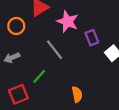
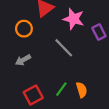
green line: (39, 76) -> (61, 89), moved
orange semicircle: (77, 94) -> (82, 90), moved

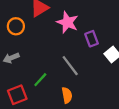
gray line: (64, 48) -> (70, 66), moved
green line: (61, 89) -> (40, 80), moved

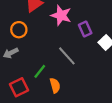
orange circle: (16, 26) -> (19, 30), moved
orange semicircle: (67, 95) -> (55, 85), moved

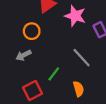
orange semicircle: (55, 85) -> (79, 89), moved

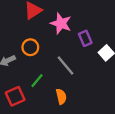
orange circle: (32, 31) -> (30, 47), moved

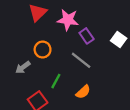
purple rectangle: (85, 38) -> (87, 36), moved
orange semicircle: (61, 97) -> (83, 92), turned 72

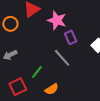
orange circle: (43, 50) -> (10, 24), moved
orange semicircle: (83, 92) -> (52, 89), moved

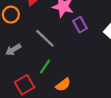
gray line: (62, 58) -> (45, 38), moved

